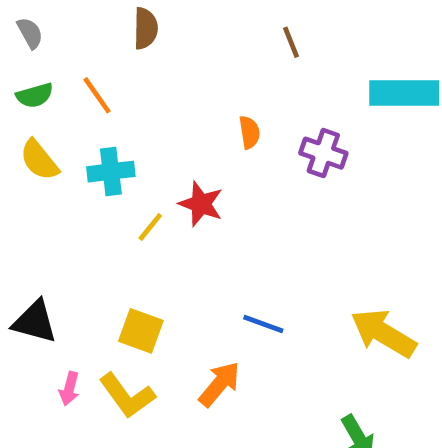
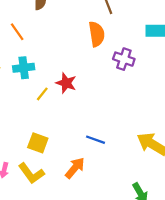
orange semicircle: (249, 132) -> (97, 34), moved, size x1.6

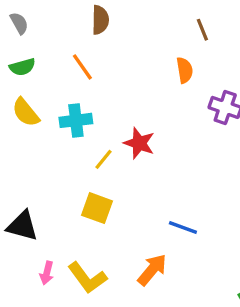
orange line: (17, 32) -> (82, 67), moved
orange semicircle: (97, 34) -> (185, 70), size x0.7
yellow square: (38, 143) -> (97, 208), moved

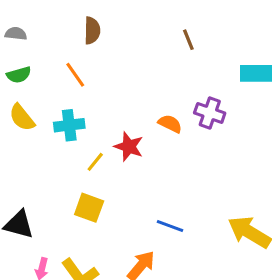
gray semicircle: (19, 23) -> (16, 34), turned -55
orange semicircle: (185, 70) -> (170, 124), moved, turned -55

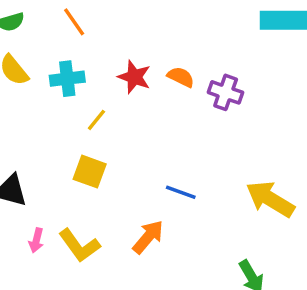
purple cross: (210, 113) -> (226, 92), moved
red star: (129, 147) -> (134, 77), moved

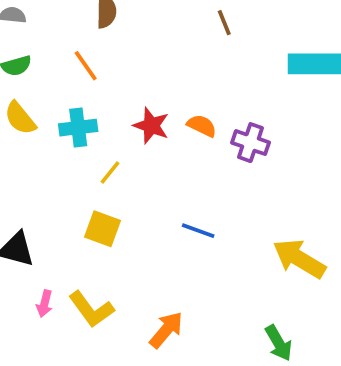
blue line: (181, 192) -> (198, 231), moved
orange arrow: (148, 237) -> (166, 330), moved

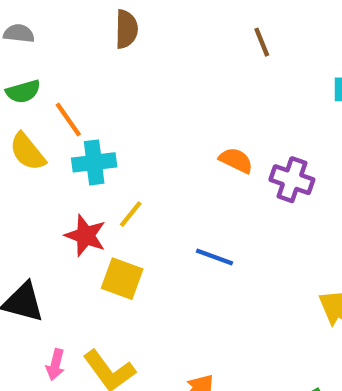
orange line: (86, 66) -> (68, 119), moved
red star: (151, 126) -> (86, 236), moved
blue line: (198, 231) -> (215, 257), moved

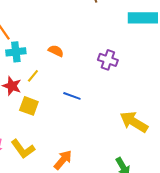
orange semicircle: (236, 160) -> (56, 51), moved

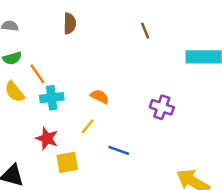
yellow line: (33, 76) -> (88, 126), moved
yellow square: (29, 106) -> (67, 162), turned -30

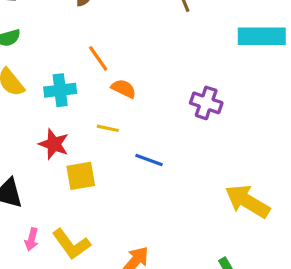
orange line: (37, 74) -> (98, 58), moved
yellow line: (88, 126) -> (108, 128), turned 63

